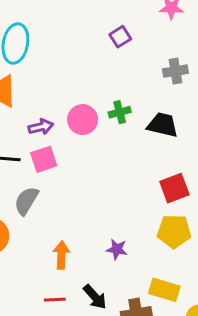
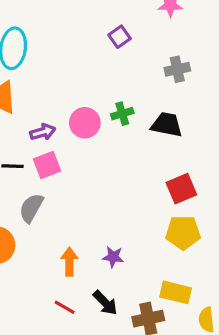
purple star: (117, 249) -> (113, 257), moved
red line: (55, 300) -> (65, 307), turned 35

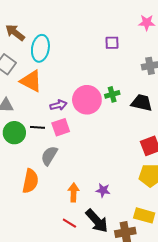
purple square: (120, 37) -> (112, 43), turned 32
pink circle: (85, 123) -> (87, 100), size x1.4
black arrow: (105, 303) -> (97, 221), size x1.4

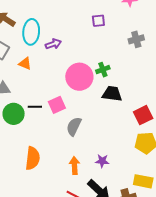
orange triangle: (31, 81) -> (25, 64), size x0.6
black trapezoid: (142, 103) -> (112, 94), moved
purple arrow: (59, 105) -> (53, 44), moved
gray semicircle: (49, 156) -> (74, 126), moved

